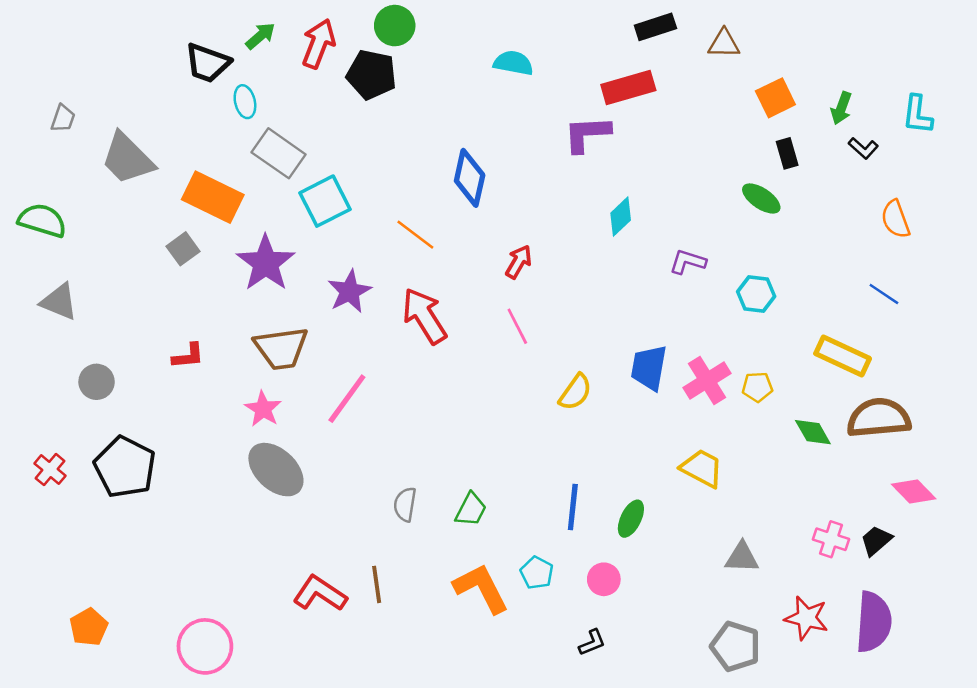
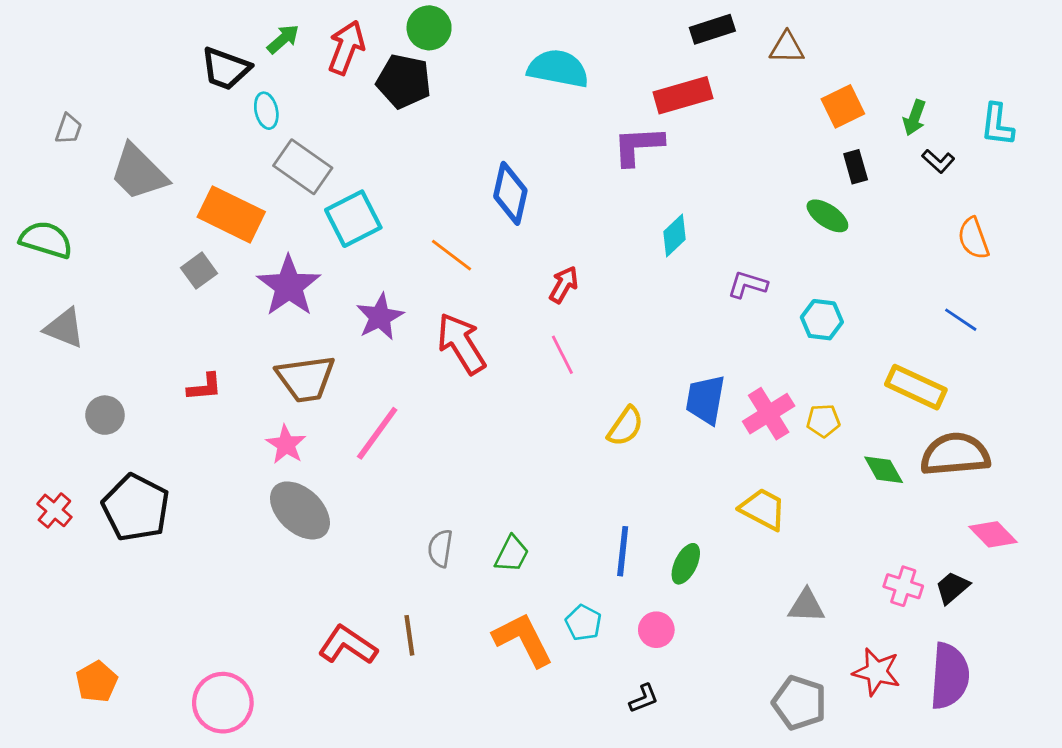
cyan semicircle: (513, 63) -> (558, 69), size x1.4

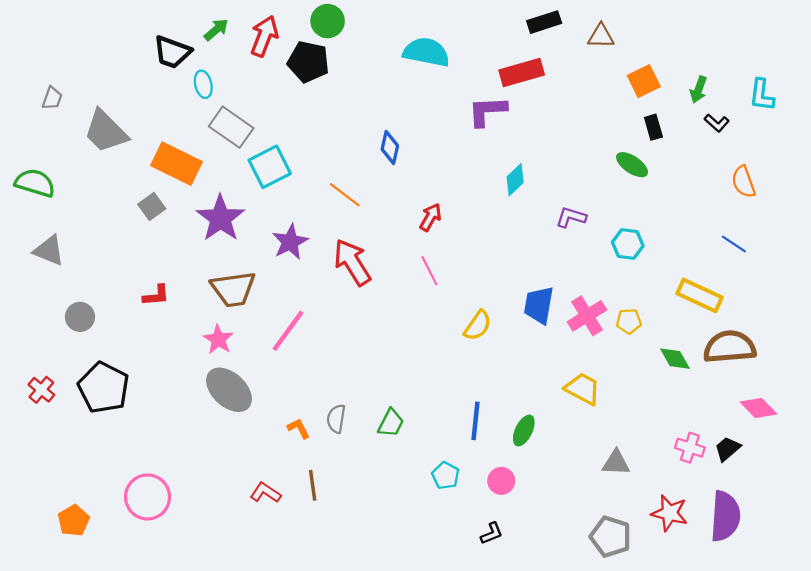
blue diamond: (510, 193) -> (390, 148), size x0.7
orange L-shape: (523, 640) -> (299, 428), moved, size x0.5
red L-shape: (348, 645) -> (265, 493), size x0.7
pink circle: (223, 703) -> (148, 497), moved

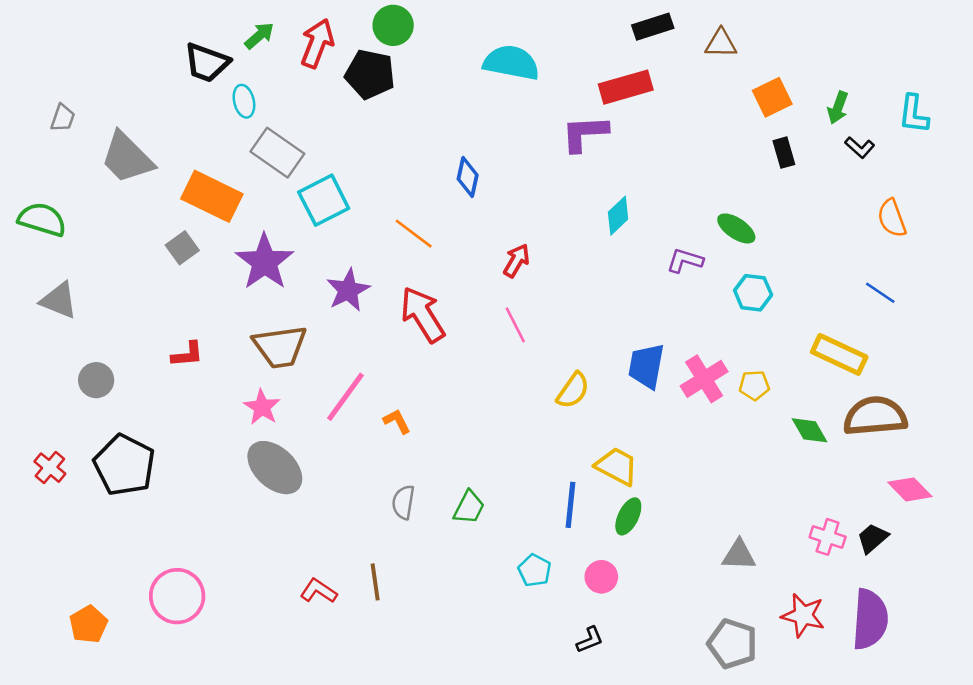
green ellipse: (632, 165) -> (736, 228), moved
yellow trapezoid: (583, 389) -> (617, 466), moved
orange L-shape: (299, 428) -> (397, 421), moved

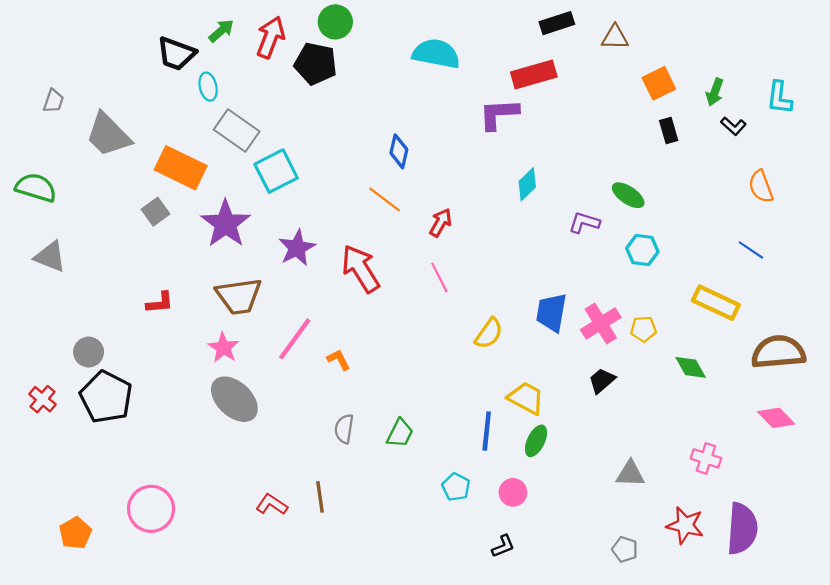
orange line: (414, 234) -> (385, 200), moved
gray circle: (96, 380) -> (89, 352), moved
brown semicircle: (875, 416) -> (778, 352), moved
black trapezoid: (873, 538) -> (602, 381), moved
gray pentagon: (732, 644) -> (625, 549), size x0.6

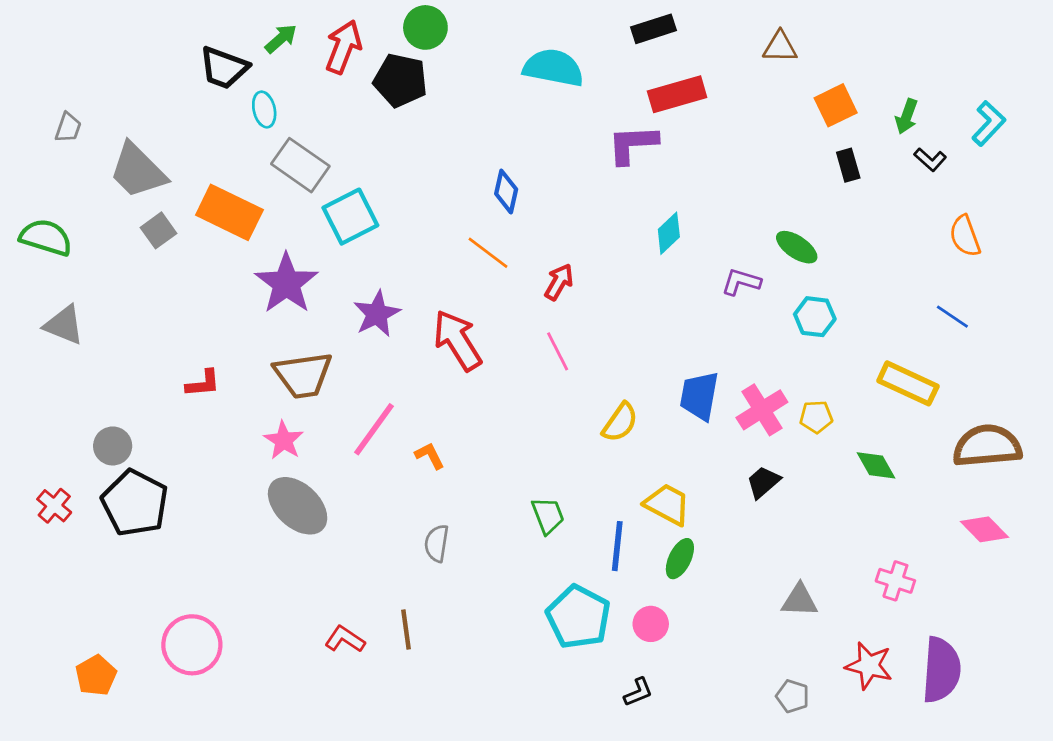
black rectangle: (557, 23) -> (653, 29), moved
cyan L-shape: (779, 98) -> (989, 123), turned -144
gray square: (155, 212) -> (159, 230), moved
green trapezoid: (400, 433) -> (548, 515), moved, turned -48
cyan pentagon: (456, 487) -> (578, 617), size x1.8

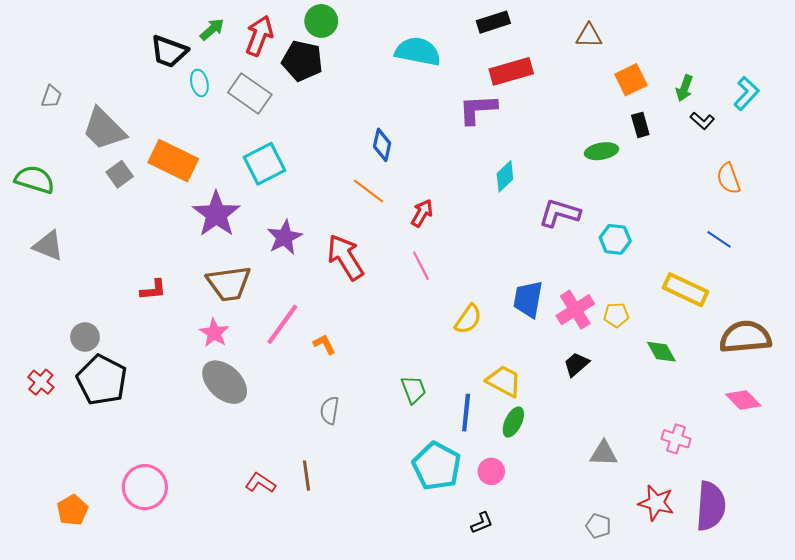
gray rectangle: (300, 165) -> (250, 93), moved
green ellipse: (797, 247) -> (602, 151), moved, turned -44
purple L-shape: (741, 282) -> (560, 213), size x1.4

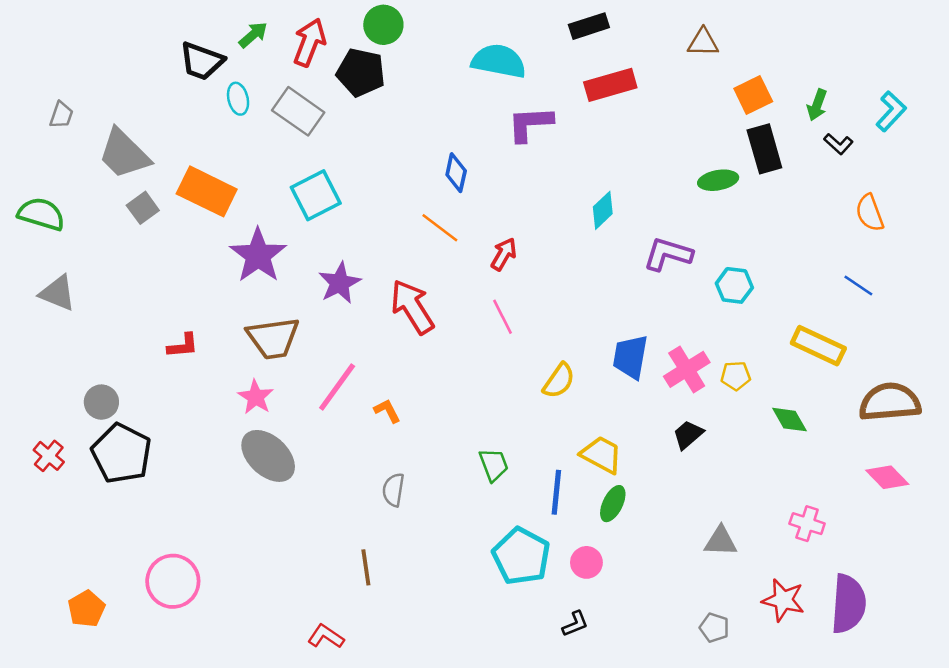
purple L-shape: (478, 109) -> (530, 124), moved
black rectangle: (640, 125) -> (764, 149), size x1.6
red L-shape: (260, 483) -> (326, 636), moved

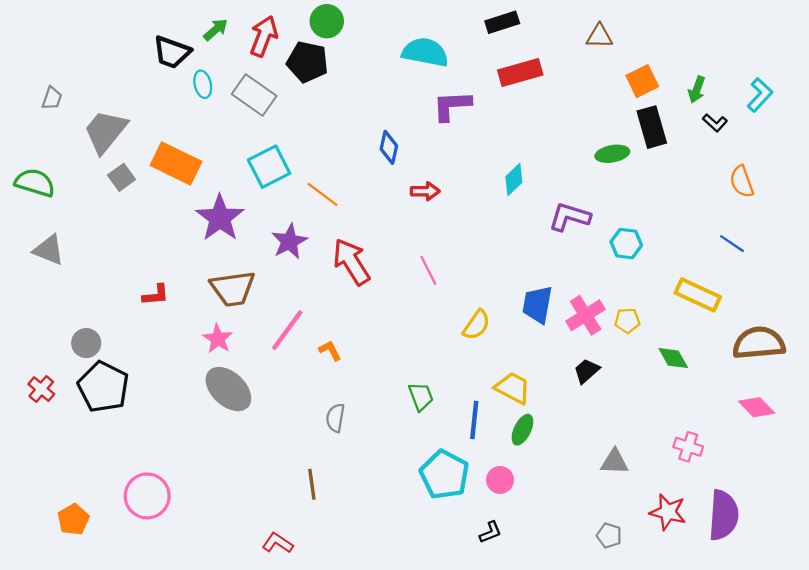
gray trapezoid: (124, 154) -> (105, 131), turned 84
orange line: (440, 228) -> (323, 194), moved
red arrow: (504, 254) -> (425, 191), moved, turned 60

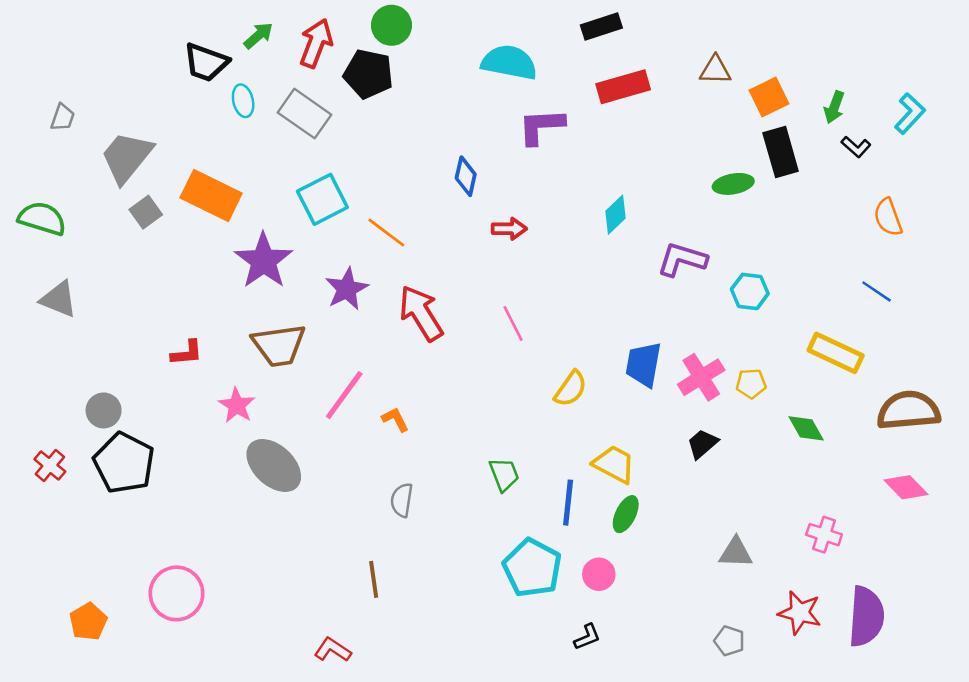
brown triangle: (599, 36) -> (715, 70), moved
pink star: (218, 339) -> (237, 405), moved

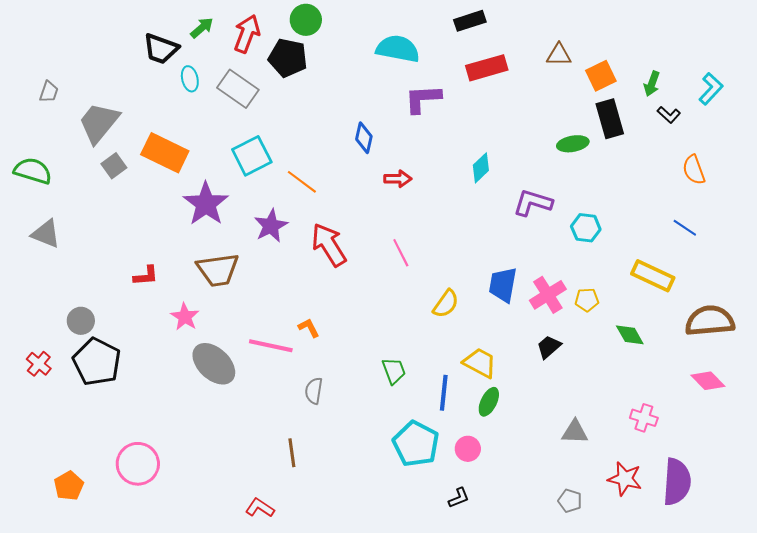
pink line: (344, 395) -> (271, 346), moved, turned 66

